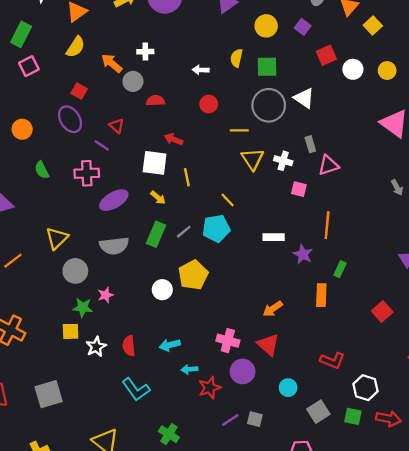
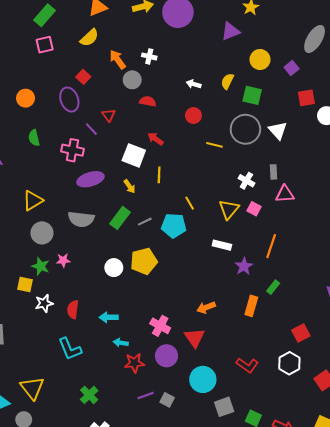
yellow triangle: (252, 159) -> (229, 209), moved
cyan circle: (288, 388) -> (203, 379), size x1.6
white hexagon: (365, 388) -> (289, 363), moved

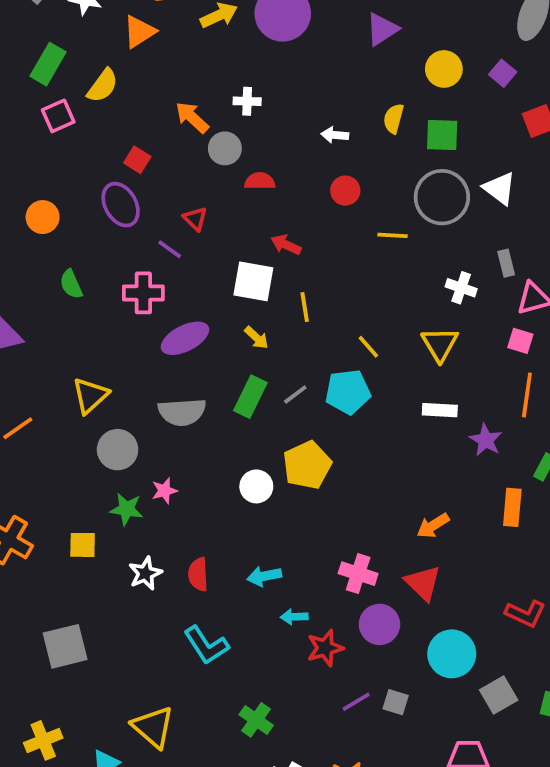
yellow semicircle: (89, 38) -> (103, 86), moved
pink square: (254, 209) -> (520, 341), moved
yellow square: (25, 285) -> (83, 545), moved

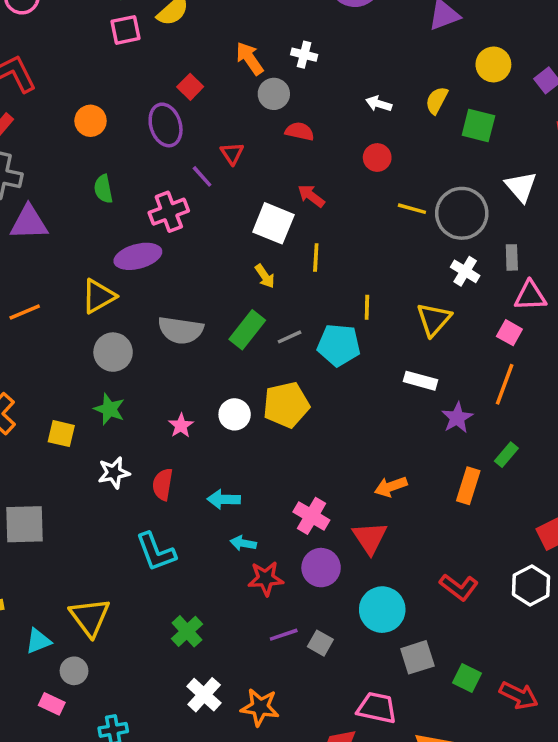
gray circle: (442, 197) -> (462, 213), moved
pink cross: (143, 293) -> (169, 212), turned -33
purple ellipse: (185, 338) -> (138, 256), moved
yellow line: (368, 347) -> (367, 307), turned 30
pink star: (164, 491) -> (181, 426), moved, turned -30

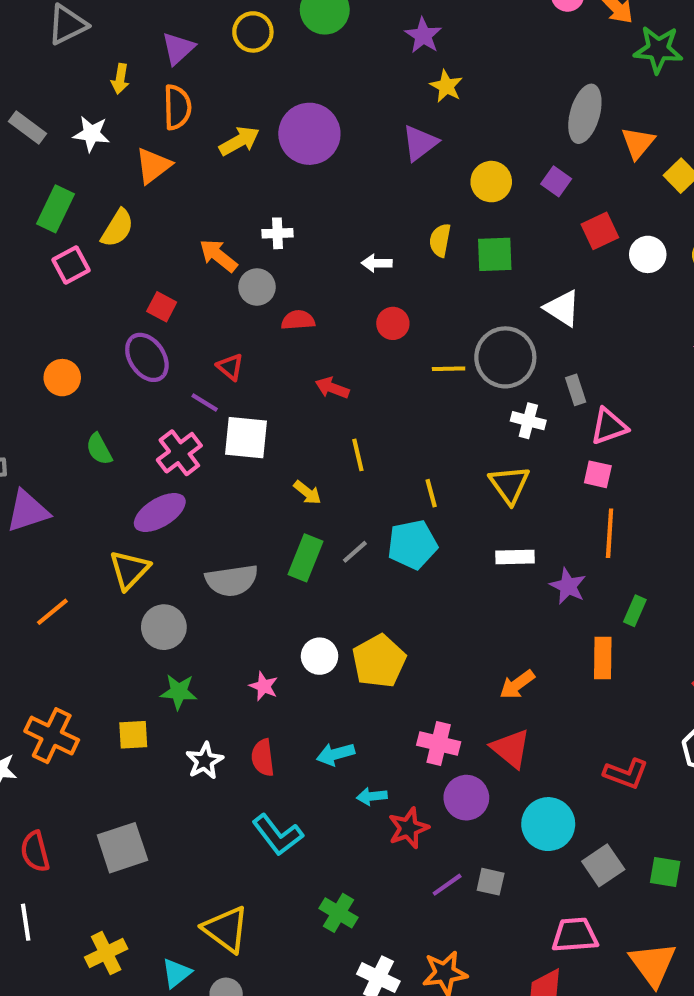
white square: (273, 223) -> (246, 438), moved
yellow pentagon: (286, 405) -> (379, 661), moved

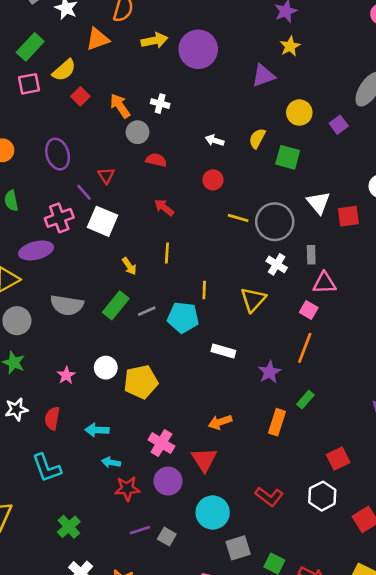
red square: (600, 231) -> (348, 216), moved
red square: (162, 307) -> (80, 96), moved
white rectangle: (515, 557) -> (223, 351), moved

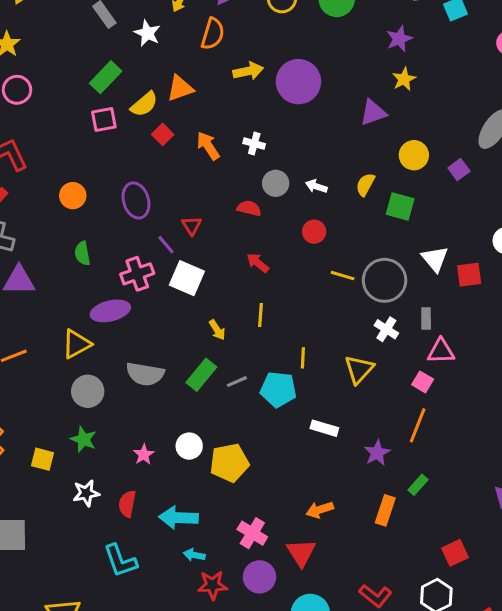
orange triangle: (98, 39) -> (180, 88), moved
gray circle: (138, 132) -> (276, 183), moved
cyan arrow: (97, 430) -> (178, 518), size x1.4

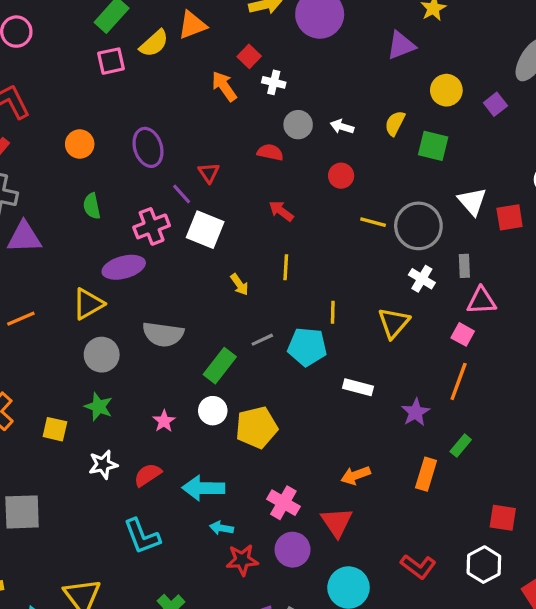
red square: (163, 134) -> (249, 56), moved
green rectangle: (201, 375) -> (220, 366), moved
red semicircle: (127, 504) -> (148, 475), turned 48
red square: (455, 553) -> (503, 518), turned 36

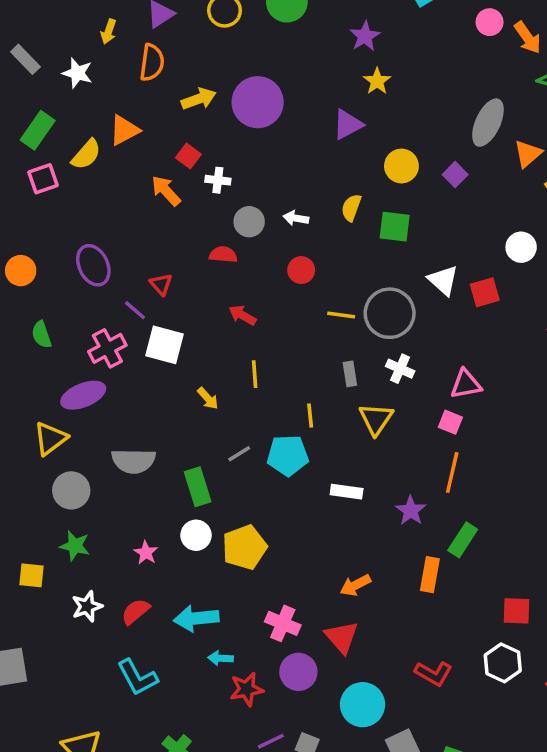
gray rectangle: (464, 266) -> (350, 374), moved
green rectangle: (220, 366) -> (198, 487), turned -48
green rectangle: (461, 446) -> (463, 540), size x1.4

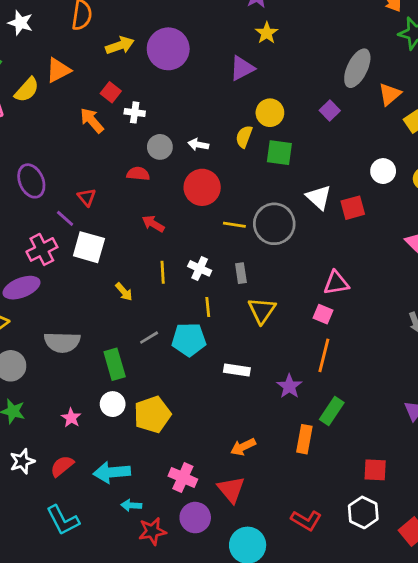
yellow circle: (401, 166) -> (270, 113), moved
red circle: (301, 270) -> (202, 187), size x1.6
white cross: (400, 369) -> (200, 268), moved

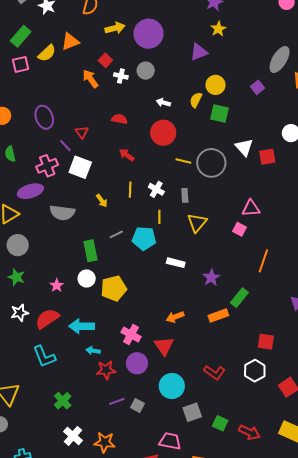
gray circle: (160, 147) -> (146, 71), moved
gray semicircle: (62, 342) -> (62, 213), moved
orange line: (324, 355) -> (263, 261), moved
orange rectangle: (304, 439) -> (218, 315), turned 54
red semicircle: (62, 466) -> (47, 319), size x1.4

